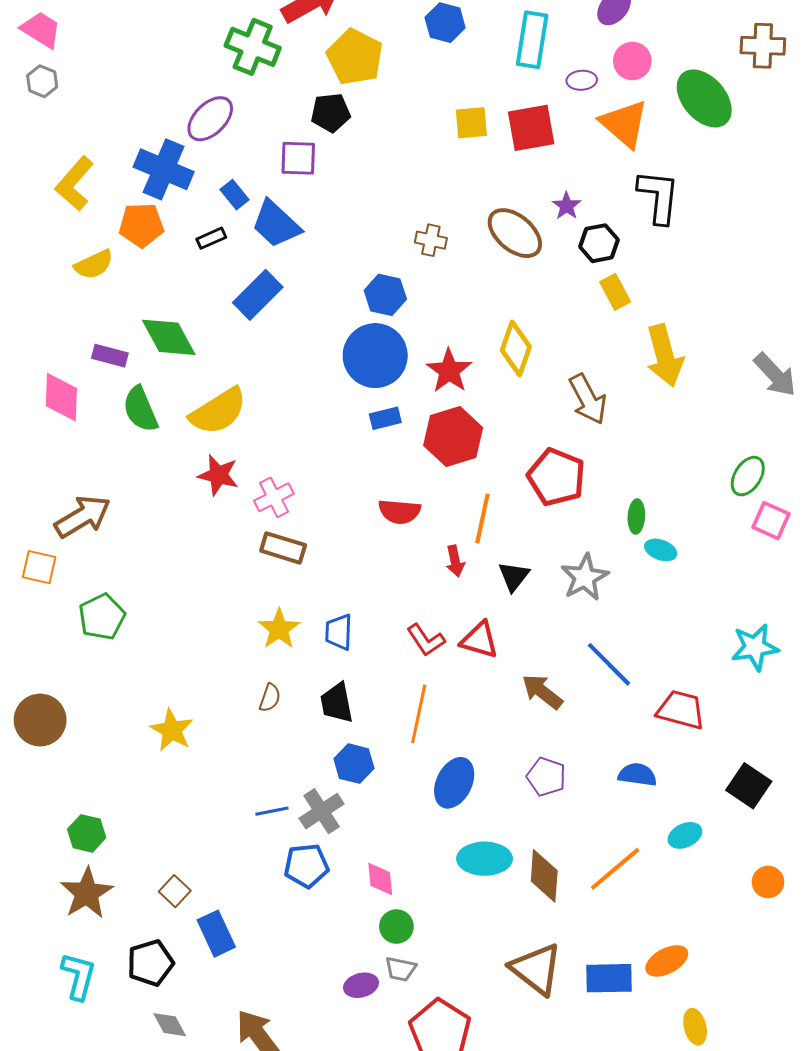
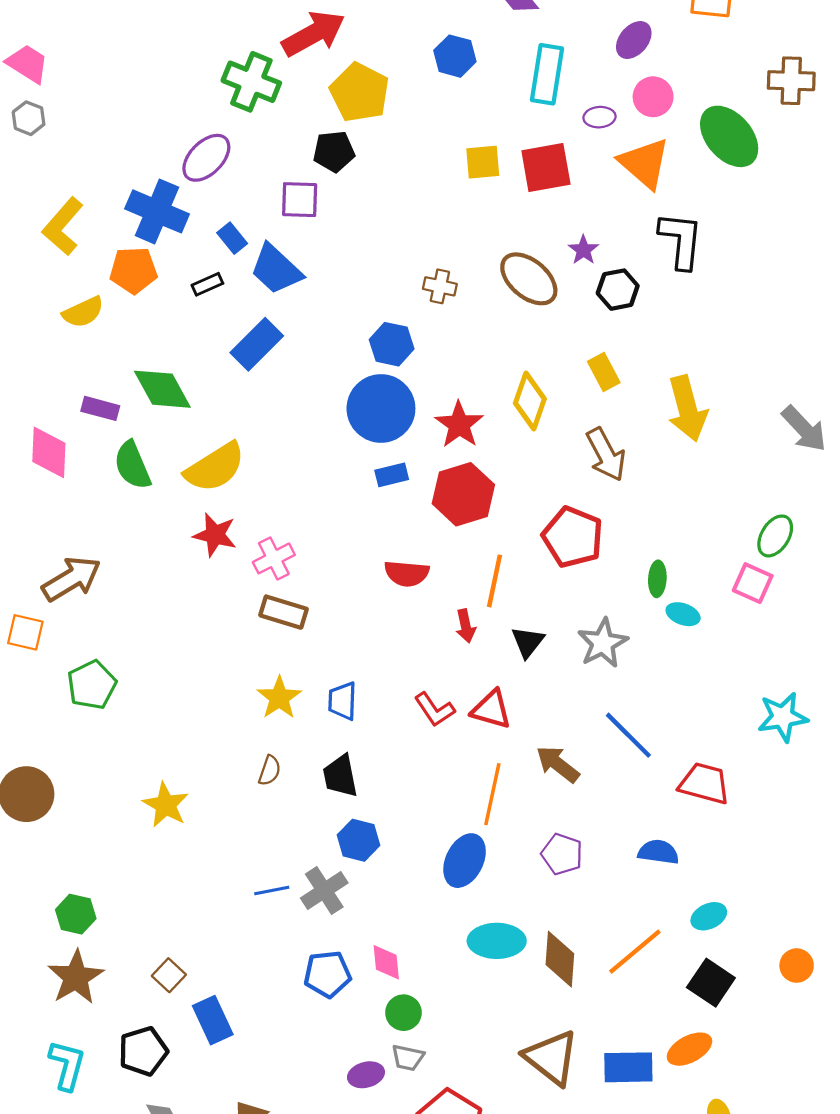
yellow rectangle: (615, 292) -> (604, 372), moved
pink square: (771, 521) -> (753, 583), moved
orange line: (419, 714) -> (492, 794), moved
black square: (749, 786) -> (711, 983), moved
blue pentagon: (306, 866) -> (327, 974), moved

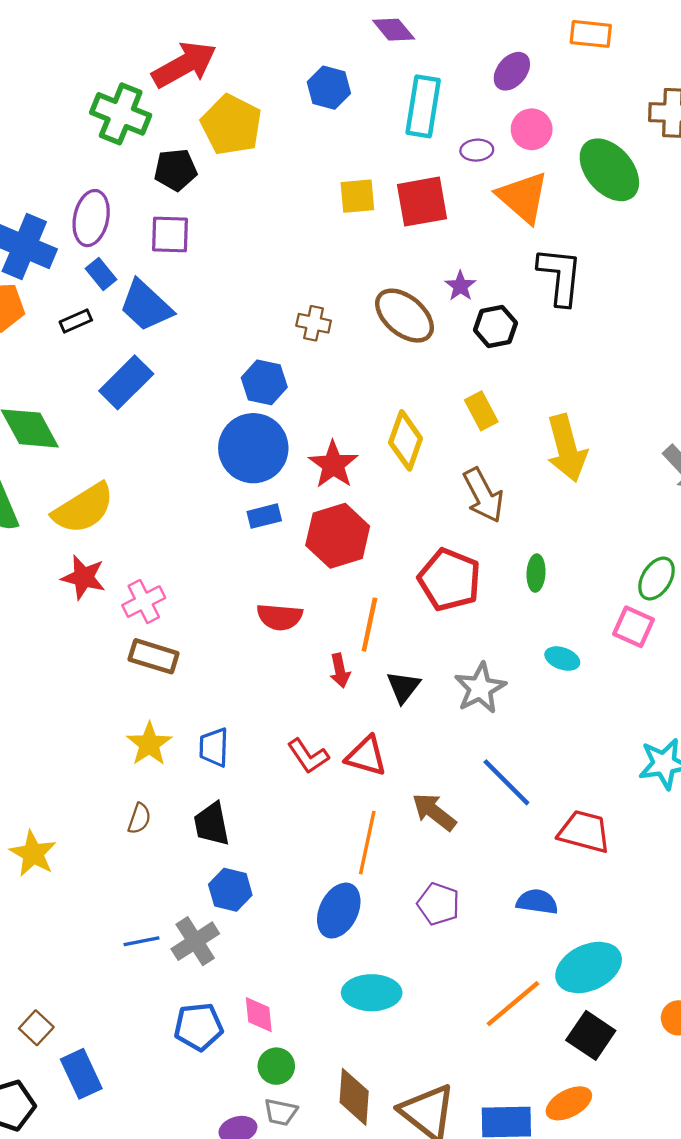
black pentagon: (334, 151) -> (175, 170), moved
purple ellipse: (206, 158) -> (91, 218), moved, turned -33
green ellipse: (657, 579) -> (536, 573), moved
cyan ellipse: (709, 916) -> (589, 968), size x1.8
brown diamond: (560, 959) -> (354, 1097), moved

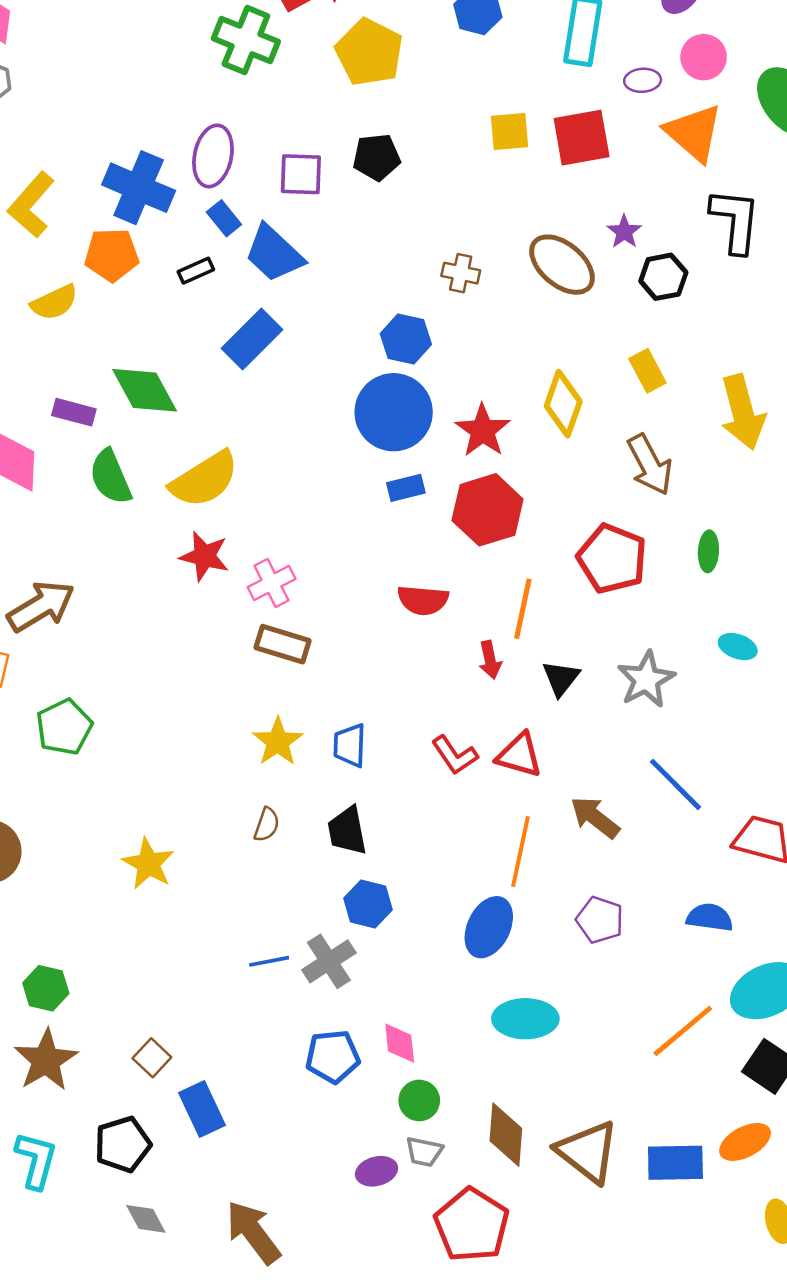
black pentagon: (175, 170) -> (377, 157), moved

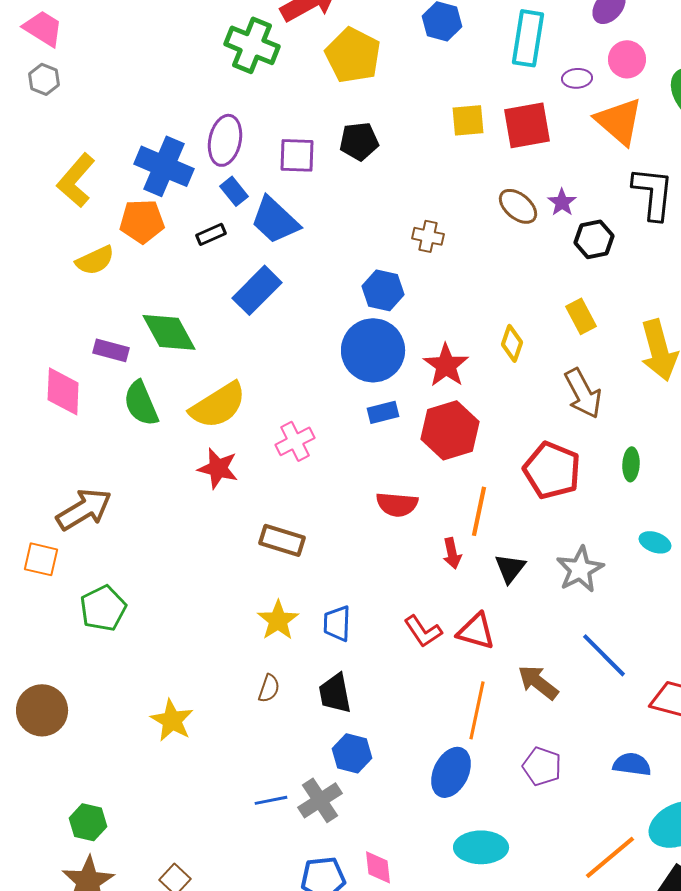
brown ellipse: (562, 265) -> (518, 206), moved, size x0.7
yellow diamond: (563, 404) -> (512, 343), size x0.7
pink cross: (272, 583) -> (295, 441), moved

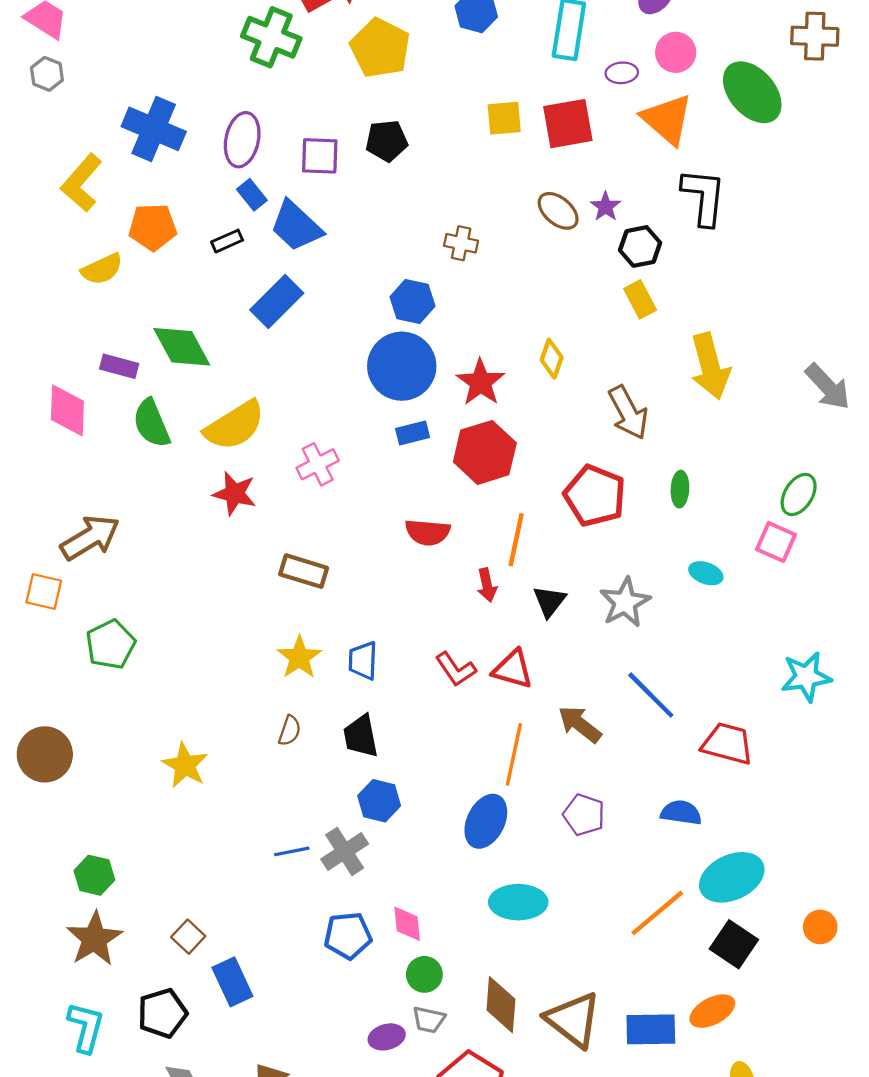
blue cross: (164, 166) -> (154, 129), moved
yellow rectangle: (581, 316) -> (640, 299), moved

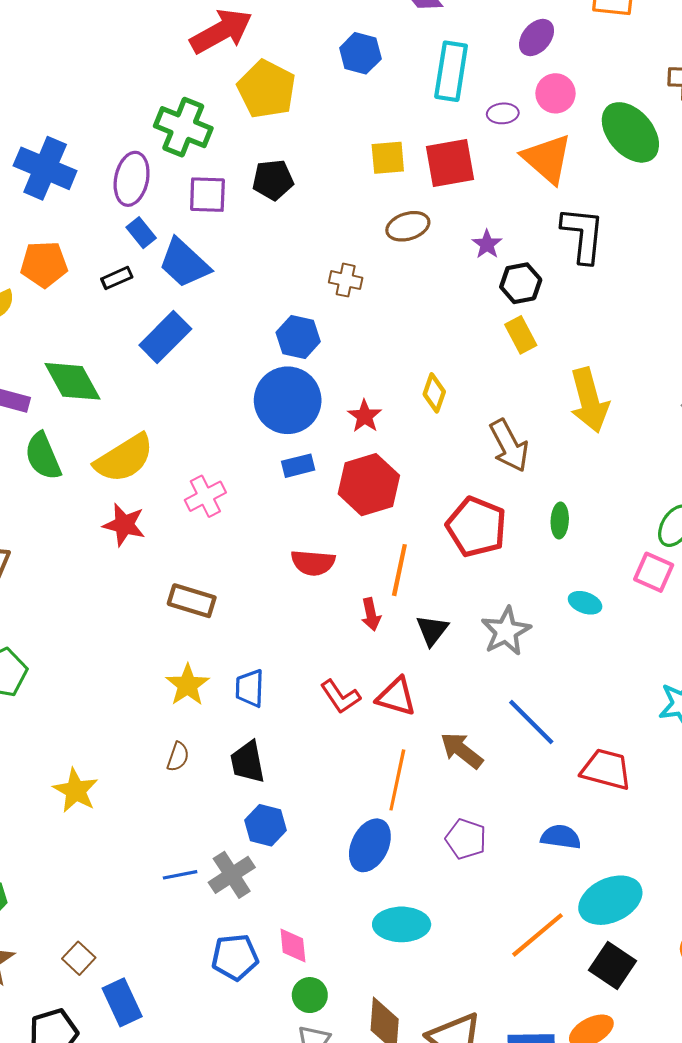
green cross: (271, 37) -> (183, 127), moved
brown ellipse: (558, 211) -> (408, 226), moved, turned -57
red star: (480, 382) -> (365, 416), size x0.7

